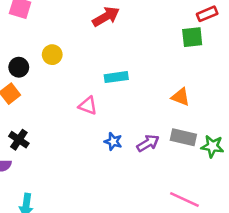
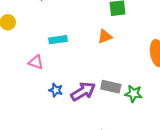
orange triangle: (180, 97) -> (105, 36), moved, turned -42
purple arrow: (148, 143) -> (83, 91), size x1.4

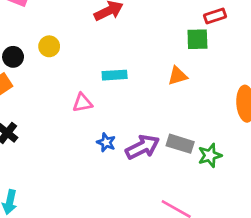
pink triangle: (36, 62) -> (82, 103), turned -35
green star: (134, 94) -> (210, 155), turned -30

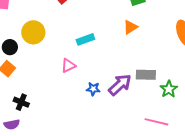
yellow circle: (49, 46) -> (33, 32), size x1.5
green star: (210, 155) -> (169, 89), moved

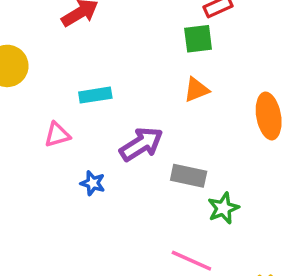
orange triangle: (130, 27) -> (196, 90), moved
purple arrow: (120, 85) -> (141, 144), moved

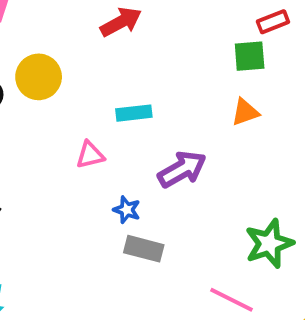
gray rectangle: (189, 176) -> (144, 249), moved
green star: (223, 208) -> (269, 244), size x1.4

